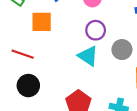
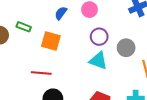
orange square: (42, 22) -> (51, 41), turned 30

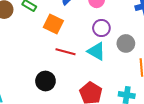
red line: (41, 73) -> (65, 52), moved

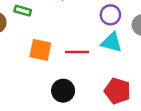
orange square: (53, 24) -> (40, 50), moved

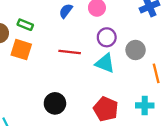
orange square: (40, 50) -> (21, 50), moved
red line: (77, 52) -> (70, 52), moved

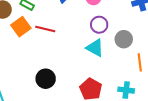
orange square: (21, 50) -> (21, 27), turned 30
red line: (70, 52) -> (45, 29), moved

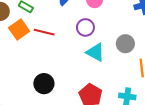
purple circle: (99, 25) -> (85, 27), moved

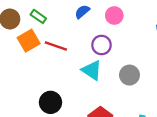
gray circle: (125, 44) -> (129, 75), moved
cyan triangle: (95, 52) -> (92, 70), moved

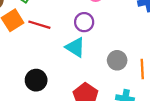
gray circle: (129, 75) -> (117, 60), moved

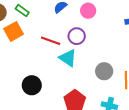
red line: (39, 25) -> (51, 41), moved

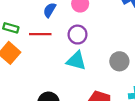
red line: (51, 41) -> (40, 34), moved

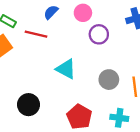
purple circle: (78, 35) -> (99, 34), moved

